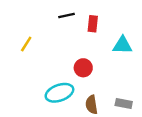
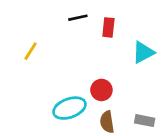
cyan triangle: (122, 45) -> (143, 52), turned -30
red circle: (83, 68) -> (101, 90), moved

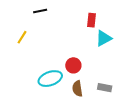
black line: (78, 18) -> (40, 11), moved
red rectangle: (108, 27) -> (92, 20), moved

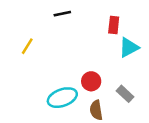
black line: (40, 11) -> (62, 14), moved
gray rectangle: (105, 88) -> (125, 94), moved, turned 32

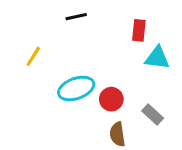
cyan triangle: (129, 47) -> (157, 58), turned 35
cyan ellipse: (62, 98) -> (76, 88), moved

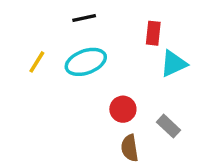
cyan triangle: (157, 58) -> (174, 64), turned -32
cyan ellipse: (76, 88) -> (86, 62), moved

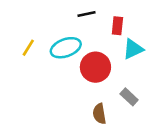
black line: (84, 18) -> (86, 14), moved
red circle: (123, 109) -> (95, 67), moved, size x1.5

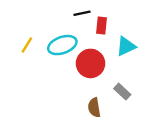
red rectangle: (117, 26) -> (102, 25), moved

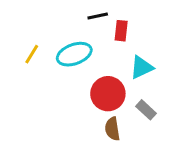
cyan triangle: (126, 46) -> (142, 67), moved
red circle: (90, 63) -> (108, 94), moved

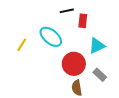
yellow line: (32, 54) -> (22, 45), moved
cyan ellipse: (74, 54) -> (51, 37), turned 60

